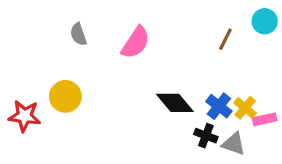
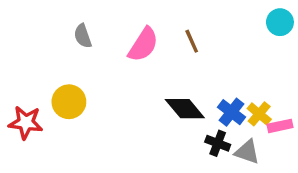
brown line: (225, 39) -> (192, 41), moved, turned -50

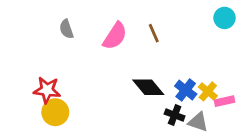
yellow circle: (69, 102) -> (55, 112), moved
red star: (26, 123) -> (47, 90), moved

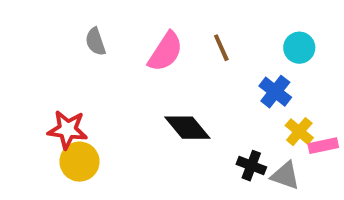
cyan circle: (224, 18) -> (299, 48), moved
black diamond: (148, 87) -> (187, 128), moved
blue cross: (186, 90) -> (275, 92), moved

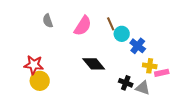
cyan circle: (299, 48) -> (122, 34), moved
yellow cross: (299, 132) -> (150, 66), turned -32

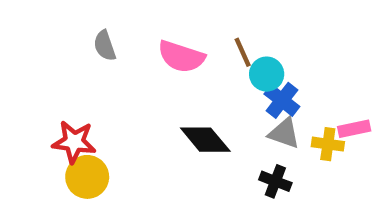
pink semicircle: (83, 26) -> (181, 57), turned 75
blue cross: (138, 46) -> (282, 100), moved
pink rectangle: (162, 73) -> (354, 129), moved
gray triangle: (143, 88) -> (284, 133), moved

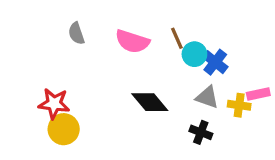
blue cross: (282, 100) -> (215, 62), moved

